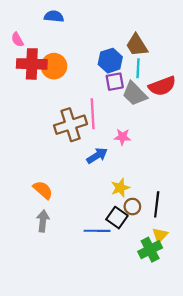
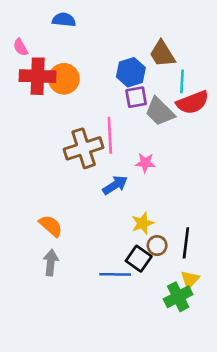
cyan line: (138, 68) -> (182, 81), moved

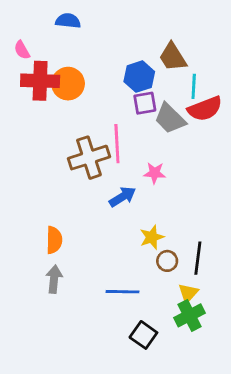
orange semicircle: (51, 226) -> (54, 240), turned 50
black square: (139, 259) -> (143, 335), moved
yellow triangle: (190, 280) -> (188, 293), moved

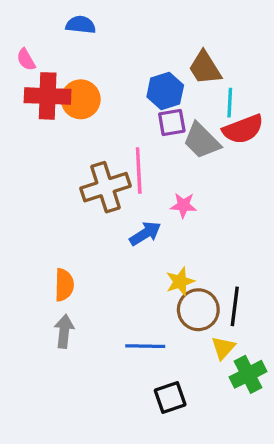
brown circle: (167, 261) -> (198, 310), size x1.6
green cross: (190, 315) -> (248, 374), moved
black square: (143, 335) -> (170, 398), turned 36

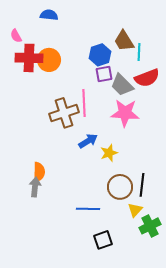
cyan line: (230, 103) -> (139, 52), moved
pink star: (183, 205) -> (125, 113), moved, size x1.8
yellow star: (180, 282) -> (109, 153), moved
gray arrow: (64, 331) -> (35, 187), moved

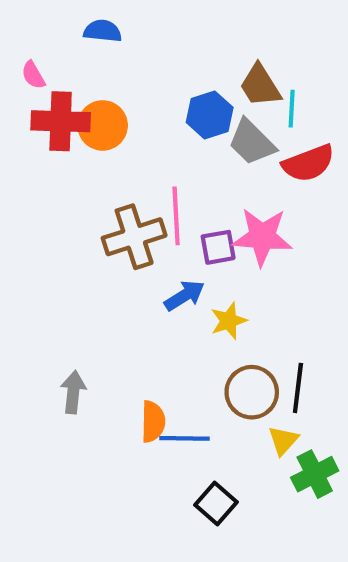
purple square: (104, 74) -> (218, 247), moved
gray trapezoid: (122, 85) -> (252, 142), moved
orange semicircle: (39, 172) -> (153, 422), moved
black square: (103, 240) -> (216, 503), turned -30

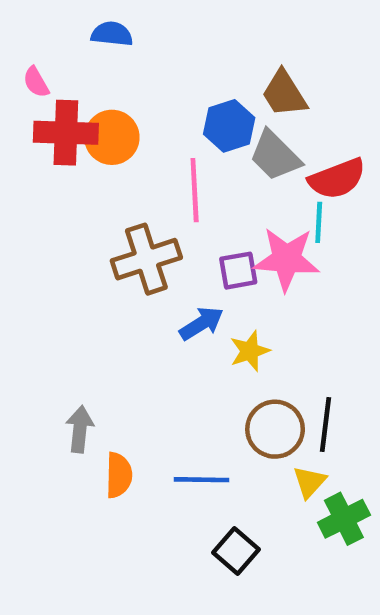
cyan line: (292, 109) -> (319, 222), moved
pink line: (176, 216) -> (195, 190), moved
orange semicircle: (153, 422) -> (119, 475), moved

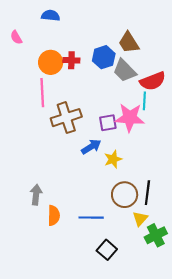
red cross: (66, 133) -> (71, 60), moved, size x0.6
pink line: (195, 190) -> (42, 93), moved

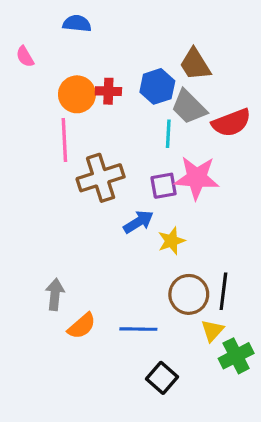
cyan line: (144, 101) -> (168, 134), moved
orange semicircle: (54, 215) -> (82, 326), turned 48

